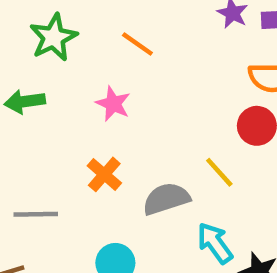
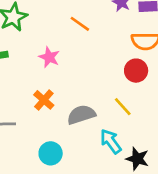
orange line: (137, 44) -> (80, 24), moved
yellow line: (219, 172) -> (123, 107), moved

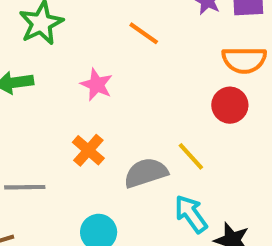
yellow line: (123, 107) -> (191, 156), moved

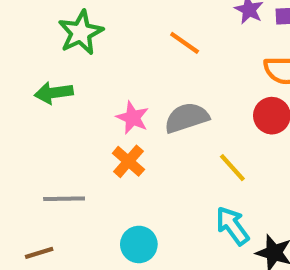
pink star: (97, 85) -> (133, 118), moved
gray semicircle: (146, 173) -> (187, 118), moved

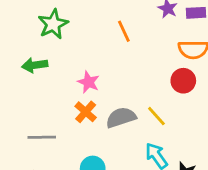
orange line: (185, 43) -> (124, 31), turned 30
gray semicircle: (187, 118) -> (121, 118), moved

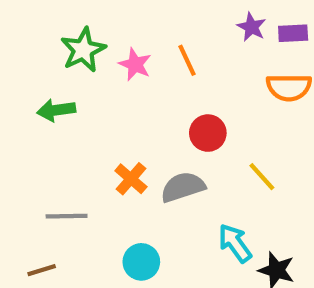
red circle: (183, 81) -> (208, 133), moved
pink star: (88, 82) -> (135, 64), moved
yellow line: (156, 116) -> (262, 177), moved

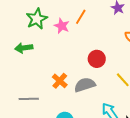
orange line: (187, 60) -> (81, 17), moved, turned 56

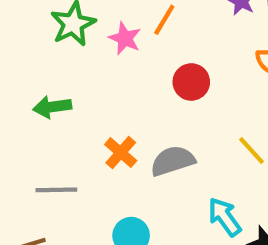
green arrow: (24, 48) -> (52, 107), moved
red circle: (97, 59) -> (191, 82), moved

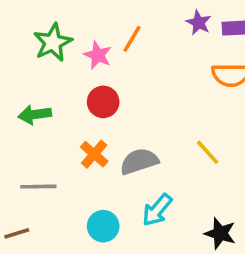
red circle: (191, 82) -> (103, 102), moved
cyan arrow: (224, 217) -> (157, 210), moved, turned -104

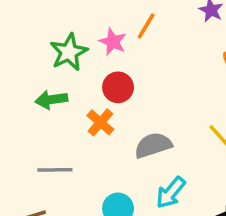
green star: (53, 42) -> (69, 52), moved
orange cross: (94, 154) -> (100, 122), moved

